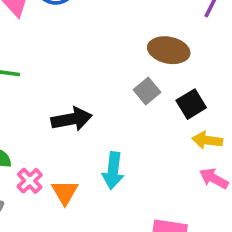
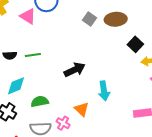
gray square: (147, 91) -> (89, 19), moved
pink cross: (30, 181) -> (63, 123), moved

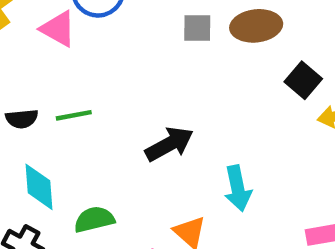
gray square: (89, 19) -> (197, 28), turned -32
cyan diamond: (16, 86) -> (39, 187), turned -70

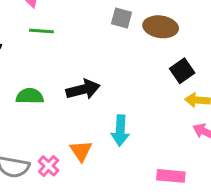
green line: (74, 115) -> (41, 31), moved
green semicircle: (94, 219) -> (30, 96), moved

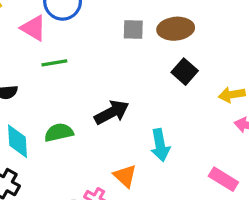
black square: (182, 71) -> (185, 72), moved
pink rectangle: (171, 176) -> (223, 179), turned 40

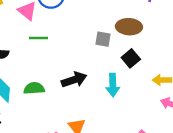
gray square: (133, 29) -> (103, 39), moved
cyan arrow: (160, 145) -> (113, 85), moved

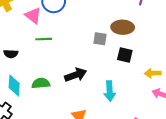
black square: (131, 58) -> (125, 55), turned -35
cyan arrow: (113, 85) -> (110, 91), moved

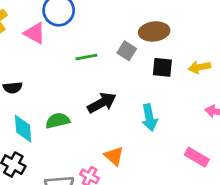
green line: (44, 39) -> (86, 57), moved
gray square: (100, 39) -> (127, 51), turned 32
yellow arrow: (153, 73) -> (200, 67), moved

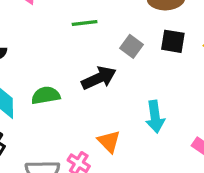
gray square: (127, 51) -> (132, 46), moved
cyan arrow: (149, 118) -> (155, 117), moved

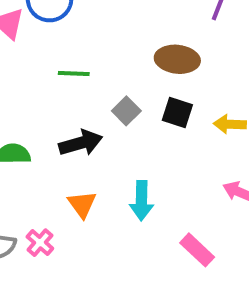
orange triangle: (109, 141) -> (82, 204), moved

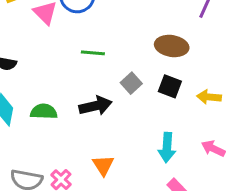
cyan arrow: (142, 201) -> (167, 147), moved
orange triangle: (82, 204) -> (103, 165), moved

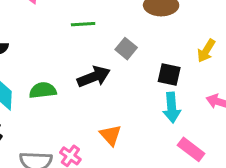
black square: (170, 86) -> (169, 74), moved
yellow arrow: (209, 97) -> (206, 51), turned -55

